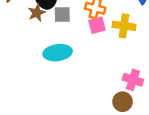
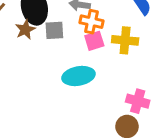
cyan ellipse: (58, 53) -> (78, 76), moved

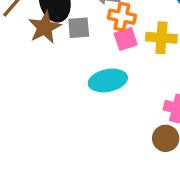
brown star: (25, 30) -> (45, 27), size x1.4

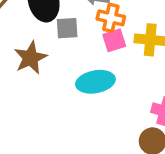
brown star: (45, 27) -> (31, 58), moved

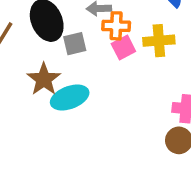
cyan ellipse: (95, 82) -> (70, 97), moved

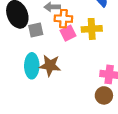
brown star: (44, 79) -> (50, 65), moved, turned -30
cyan ellipse: (70, 97) -> (32, 66), turned -70

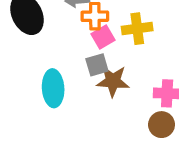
gray square: (36, 30) -> (97, 65), moved
brown star: (50, 65) -> (113, 81), moved

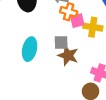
pink square: (103, 37) -> (77, 21), moved

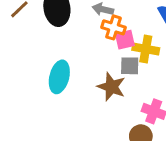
gray square: (61, 42) -> (130, 66), moved

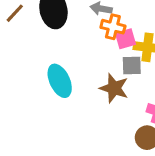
cyan ellipse: (59, 77) -> (60, 81), turned -36

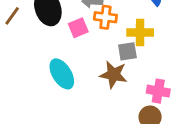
pink square: (125, 39) -> (78, 28), moved

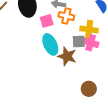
cyan ellipse: (62, 74) -> (50, 44), moved
pink cross: (158, 91) -> (91, 43), moved

